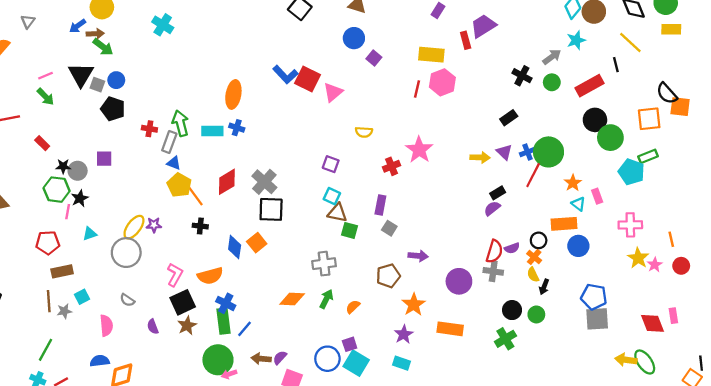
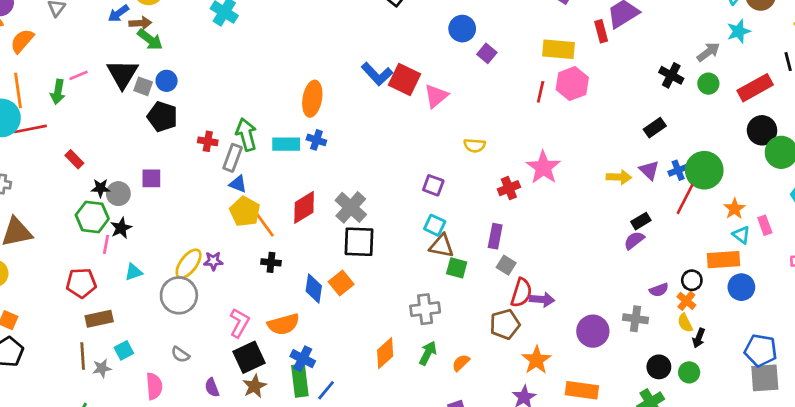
green arrow: (46, 97) -> (58, 92), moved, turned 54
red semicircle: (494, 251) -> (521, 293), moved
orange diamond: (292, 299) -> (385, 353), turned -45

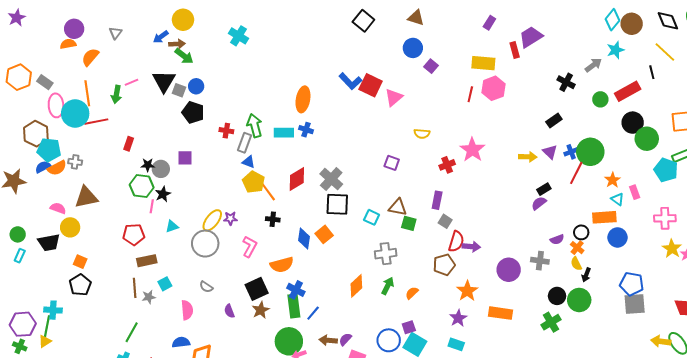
green circle: (708, 84) -> (600, 99), moved
red rectangle: (74, 159) -> (129, 144), turned 64
cyan square: (435, 225) -> (372, 217), moved
pink L-shape: (239, 323) -> (250, 247), moved
green circle: (689, 372) -> (579, 300), size x1.5

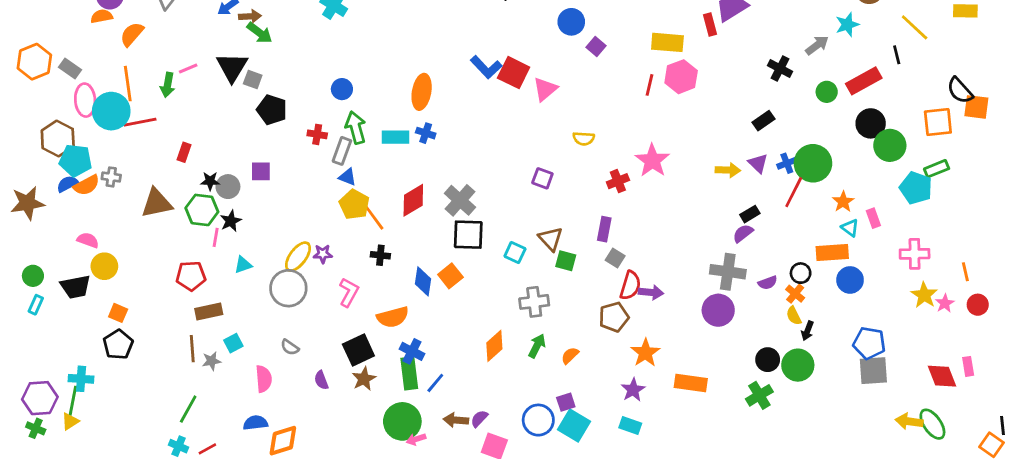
blue circle: (196, 86) -> (342, 89), moved
brown triangle: (86, 197) -> (157, 203), moved
brown triangle: (398, 207) -> (551, 239), turned 36
gray cross: (540, 261) -> (728, 272), moved, size x1.4
purple circle: (509, 270) -> (718, 310), moved

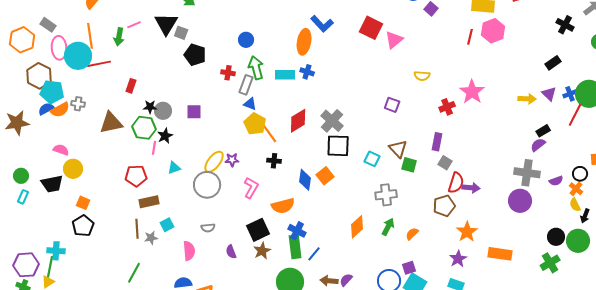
orange hexagon: (34, 62) -> (22, 40), moved
blue L-shape: (486, 67) -> (322, 24), moved
purple square: (261, 171) -> (194, 112), moved
gray semicircle: (290, 347) -> (208, 228), turned -40

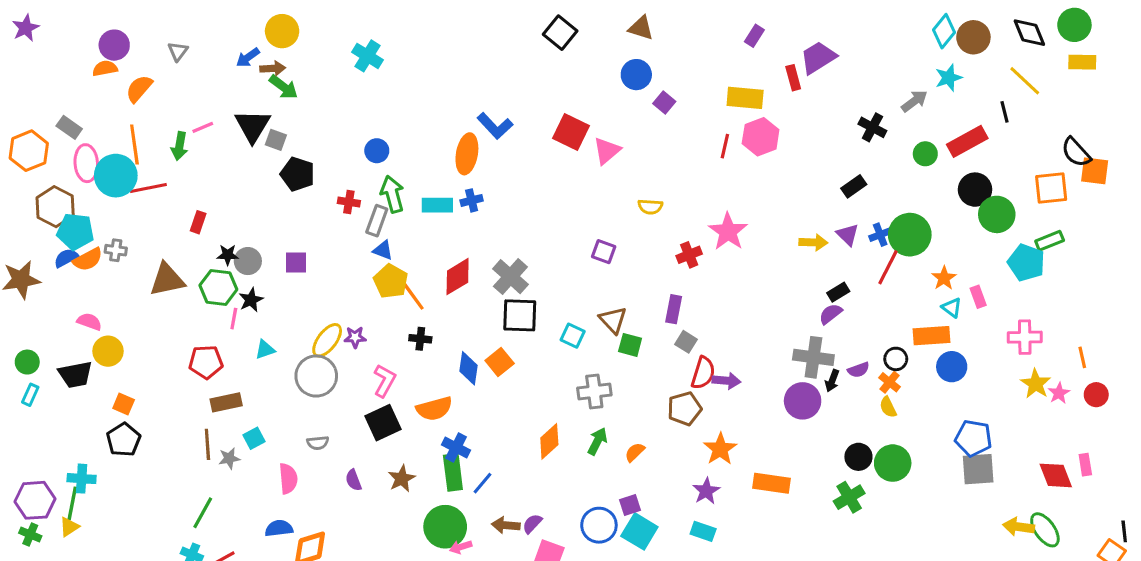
blue cross: (307, 72) -> (472, 200), turned -32
black arrow: (585, 216) -> (832, 381), moved
black square: (258, 230) -> (383, 423), moved

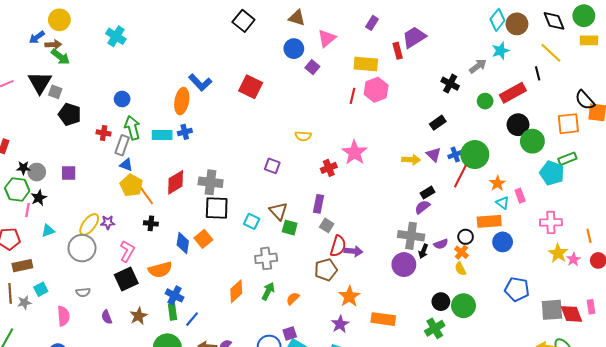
pink triangle: (607, 151) -> (327, 38), moved
gray cross: (510, 277) -> (211, 182), turned -35
gray square: (978, 469) -> (552, 310), moved
green rectangle: (453, 472) -> (172, 312), size x0.7

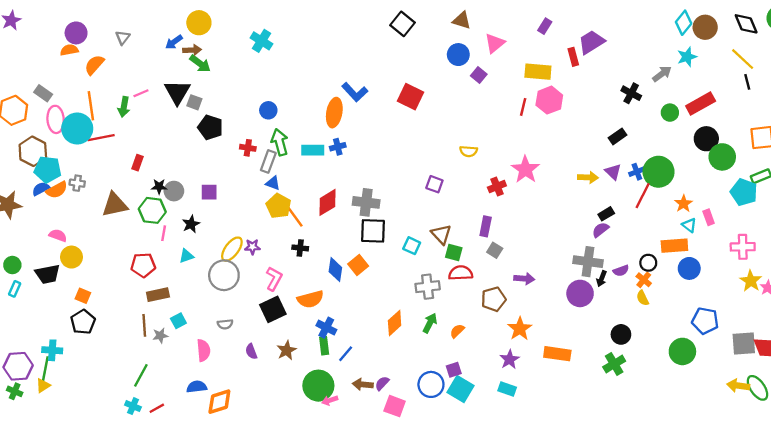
black line: (538, 73) -> (747, 82), moved
black star: (39, 198) -> (191, 224), moved
red semicircle: (338, 246) -> (461, 273), moved, turned -110
green circle: (463, 306) -> (682, 351), moved

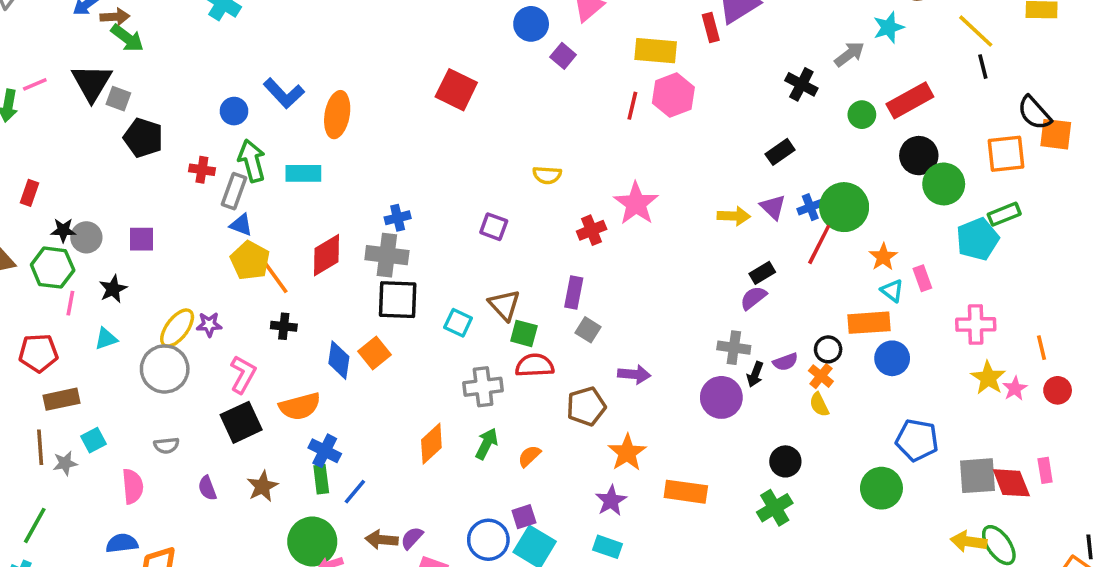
blue L-shape: (355, 92) -> (284, 93), moved
blue cross: (338, 147) -> (398, 218), moved
cyan pentagon: (744, 192) -> (977, 239), turned 30
gray cross: (588, 262) -> (734, 348), size x0.7

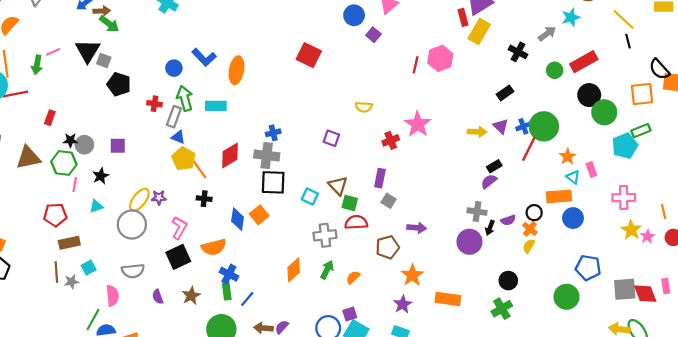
yellow rectangle: (656, 51) -> (479, 31), moved, turned -65
yellow semicircle: (819, 405) -> (529, 246), turned 56
gray semicircle: (166, 445) -> (133, 271), size x1.5
green line: (35, 525) -> (93, 319), moved

